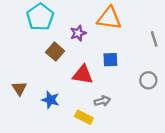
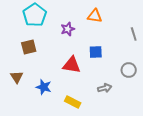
orange triangle: (109, 18) -> (95, 16), size x0.7
brown square: (55, 52) -> (29, 47), moved, turned 35
gray arrow: (102, 101) -> (105, 88), moved

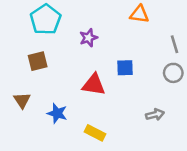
orange triangle: (95, 16) -> (139, 14), moved
gray circle: (129, 70) -> (173, 73), moved
gray arrow: (105, 88) -> (155, 115), moved

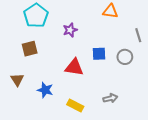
gray circle: (173, 73) -> (125, 57), moved
gray arrow: (155, 115) -> (110, 98), moved

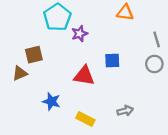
cyan pentagon: (36, 16) -> (57, 17), moved
gray circle: (125, 57) -> (154, 64), moved
brown triangle: (17, 80) -> (20, 73), moved, turned 40

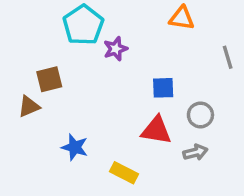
gray circle: (154, 64) -> (200, 115), moved
red triangle: (84, 76) -> (156, 130), moved
gray arrow: (125, 111) -> (195, 152), moved

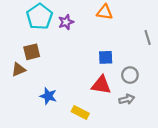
orange triangle: (182, 18) -> (105, 12), moved
cyan pentagon: (83, 25) -> (39, 17), moved
purple star: (115, 49) -> (66, 22), moved

